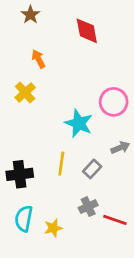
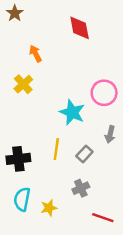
brown star: (30, 15) -> (15, 13), moved
gray arrow: (120, 147) -> (110, 134), turned 126
red line: (115, 220) -> (103, 218), moved

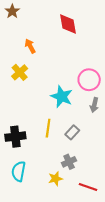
gray arrow: (110, 134) -> (94, 105), moved
yellow star: (49, 208) -> (55, 179), moved

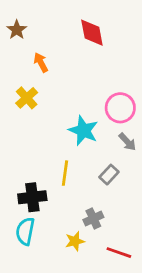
brown star: (12, 11) -> (17, 30), moved
gray arrow: (94, 105) -> (127, 142), turned -56
gray rectangle: (72, 132) -> (109, 175), moved
black cross: (15, 137) -> (32, 197), moved

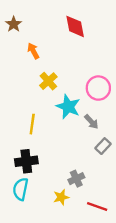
yellow cross: (27, 98) -> (48, 81), moved
gray arrow: (127, 142) -> (91, 122), moved
yellow line: (65, 173) -> (32, 124), moved
gray rectangle: (109, 175) -> (103, 146), moved

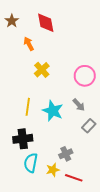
red diamond: (75, 26) -> (46, 23), moved
cyan star: (68, 107) -> (53, 111), moved
cyan semicircle: (21, 189) -> (31, 163), moved
red line: (97, 206) -> (74, 178), moved

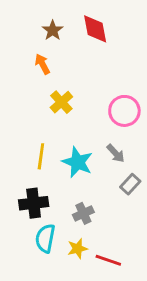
brown star: (12, 21) -> (53, 30), moved
red diamond: (46, 23) -> (95, 29), moved
gray cross: (66, 154) -> (83, 213), moved

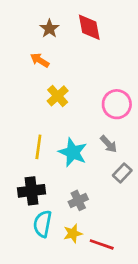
orange arrow: (42, 64) -> (40, 60), turned -30

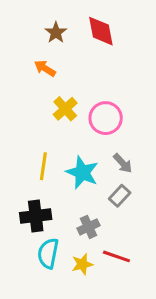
pink circle: (117, 104) -> (106, 118), moved
gray rectangle: (122, 173) -> (120, 196), moved
red line: (102, 244) -> (116, 256), moved

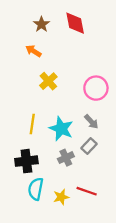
pink circle: (106, 118) -> (96, 88), moved
gray cross: (88, 227) -> (66, 158), moved

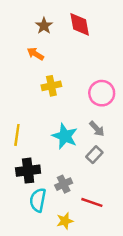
yellow cross: (48, 81) -> (51, 86), turned 30
yellow line: (32, 124) -> (17, 135), moved
gray cross: (66, 158) -> (64, 184), moved
yellow star: (61, 197) -> (65, 221), moved

